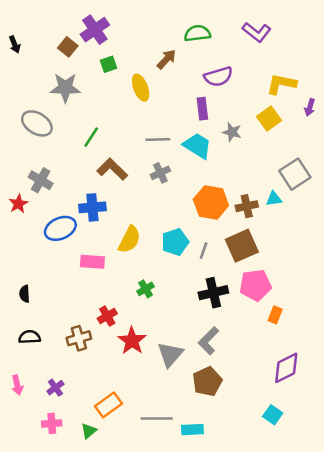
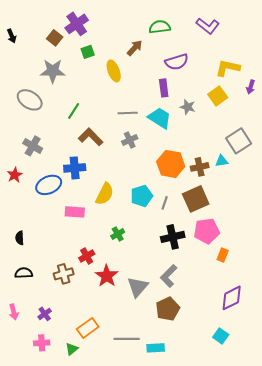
red star: (18, 204) -> (15, 175), moved

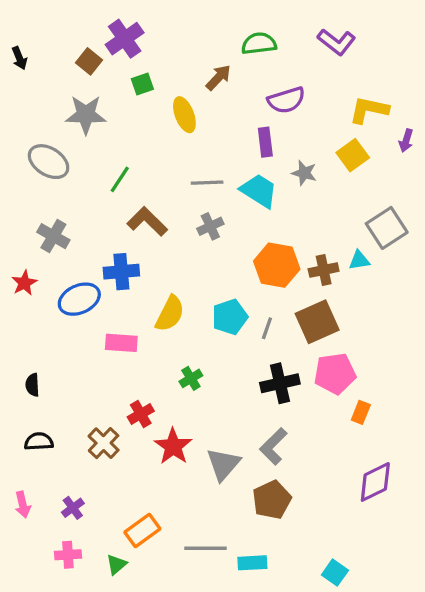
brown cross: (64, 274) -> (104, 443), turned -30
cyan square: (221, 336) -> (335, 573), moved

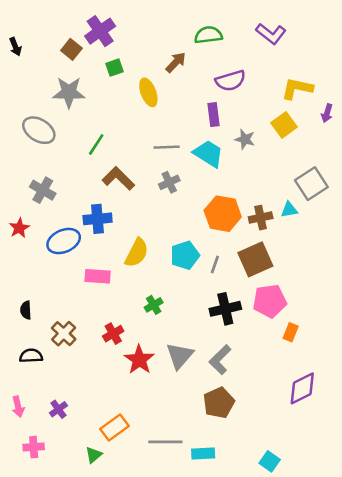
brown cross: (104, 443) -> (64, 334), moved
gray triangle: (223, 464) -> (180, 356), moved
pink cross: (68, 555) -> (34, 447), moved

